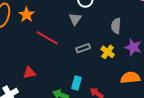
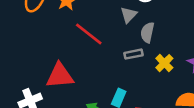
gray semicircle: (116, 26) -> (147, 32), moved
red triangle: (29, 73) -> (60, 76), size x1.6

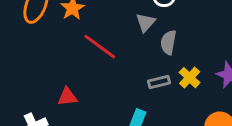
gray rectangle: (134, 54) -> (159, 82), moved
red triangle: (60, 76) -> (67, 97), size x0.6

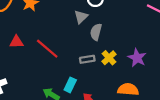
red line: (100, 47) -> (47, 49), moved
red triangle: (67, 97) -> (16, 42), moved

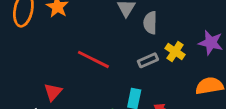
red triangle: (16, 42) -> (53, 92), moved, turned -32

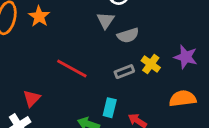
gray semicircle: (150, 23) -> (128, 35), turned -110

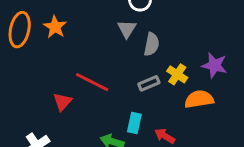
gray semicircle: (128, 35) -> (152, 44), turned -60
red triangle: (32, 98) -> (62, 102), moved
orange semicircle: (183, 98) -> (199, 99), moved

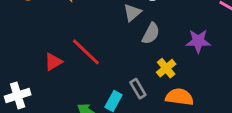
purple star: (215, 65) -> (198, 41), moved, turned -30
gray rectangle: (149, 83) -> (138, 89), moved, turned 66

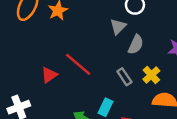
gray rectangle: (138, 89) -> (124, 77), moved

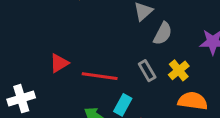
red line: (78, 64) -> (100, 76), moved, turned -36

